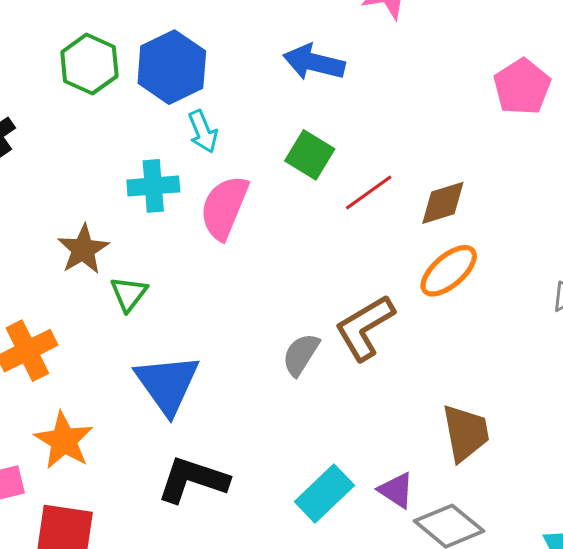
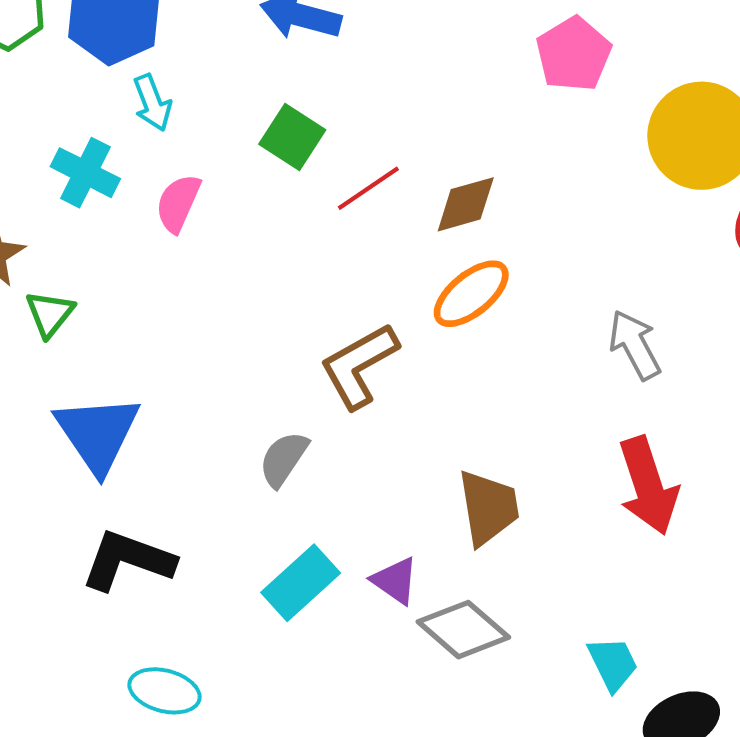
cyan cross: (153, 186) -> (85, 173), turned 30
pink semicircle: (224, 207) -> (178, 203), size x0.7
gray semicircle: (301, 354) -> (284, 459), moved

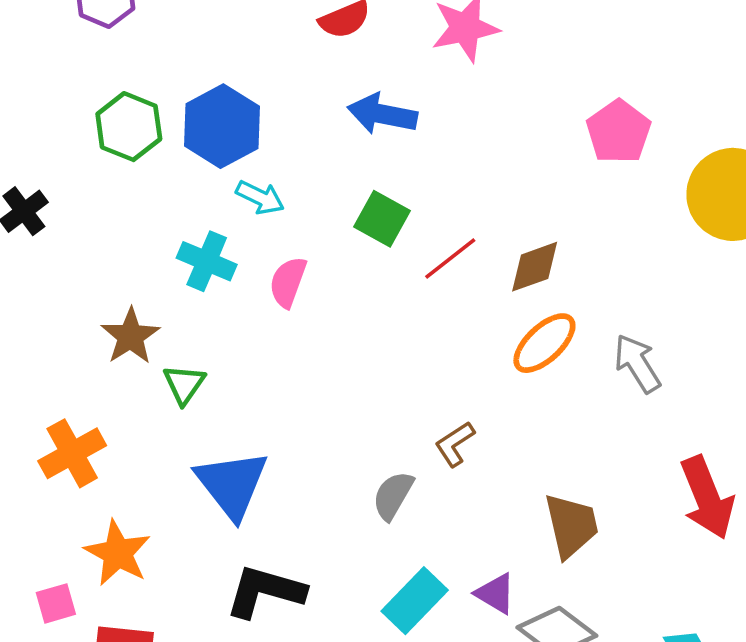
cyan arrow: (152, 103) -> (260, 197), turned -39
gray arrow: (635, 345) -> (637, 364), moved
brown L-shape: (359, 366) -> (455, 444), moved, size x0.6

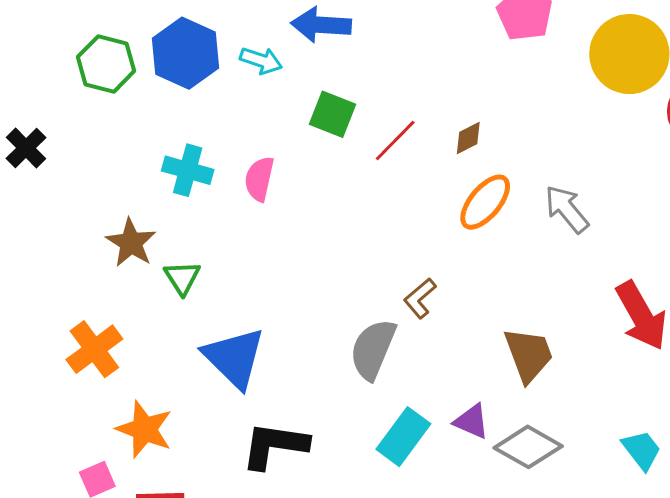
cyan arrow: (260, 197) -> (261, 61), moved
brown diamond: (535, 267) -> (468, 138), size x0.7
gray semicircle: (393, 495) -> (373, 349), size x1.4

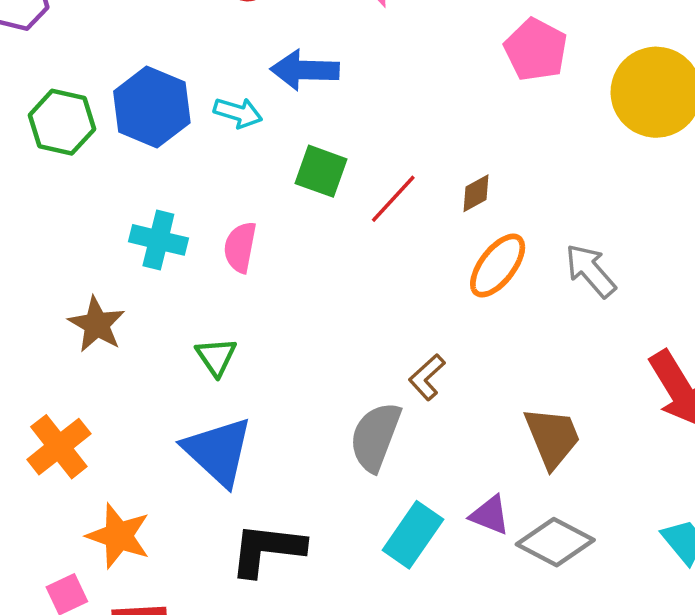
green triangle: (182, 278) -> (216, 357), moved

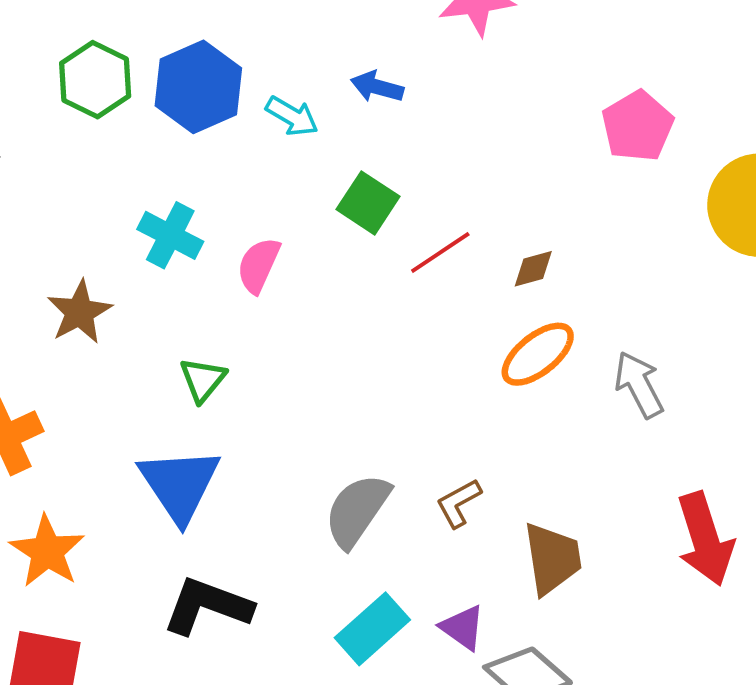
blue arrow: (305, 70) -> (377, 87), size x0.7
brown L-shape: (427, 377) -> (459, 503), moved

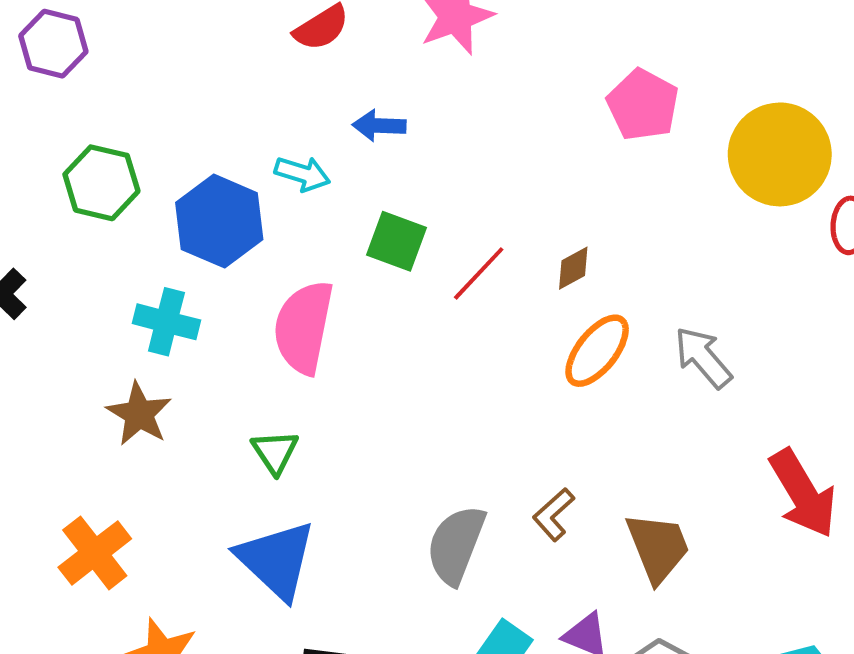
blue hexagon: (198, 87) -> (219, 221), moved
cyan cross: (170, 235) -> (166, 322), moved
pink semicircle: (259, 265) -> (304, 327), size x1.6

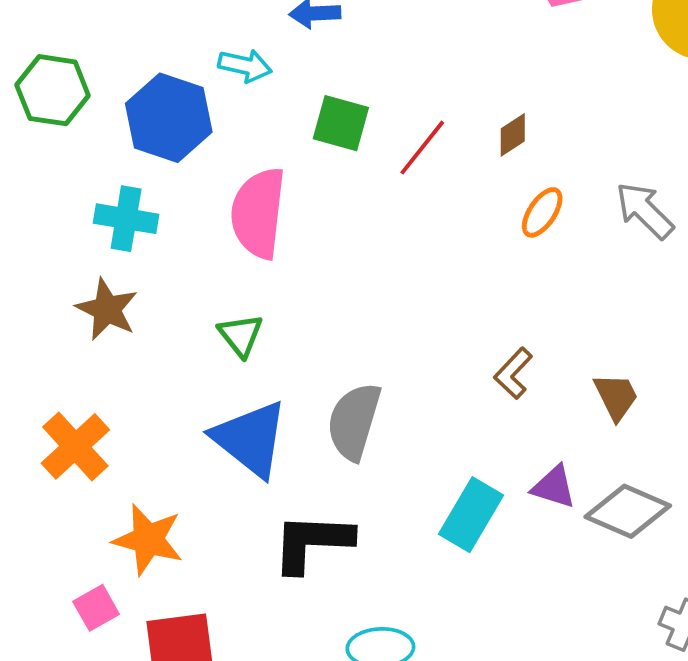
orange ellipse: (597, 351) -> (542, 212), size x0.7
gray semicircle: (456, 545) -> (354, 421), moved
brown trapezoid: (658, 547) -> (616, 397), size x0.7

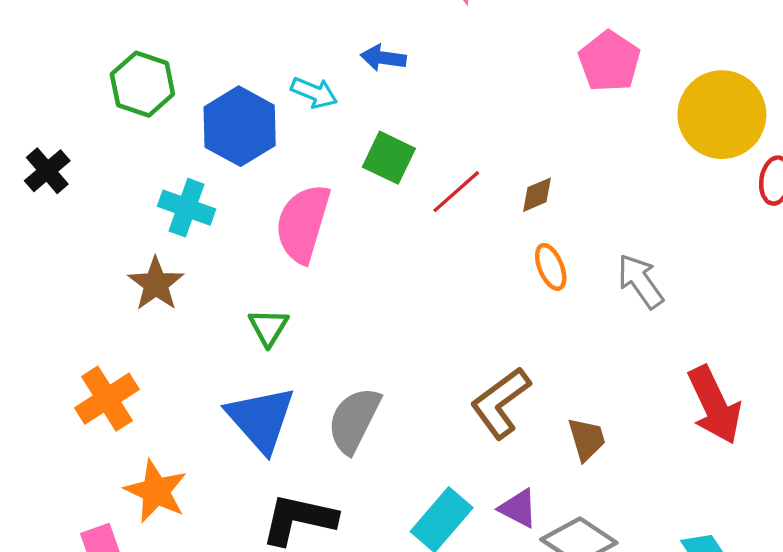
orange ellipse: (542, 212) -> (551, 267), turned -66
brown L-shape: (513, 373) -> (500, 403), size x1.6

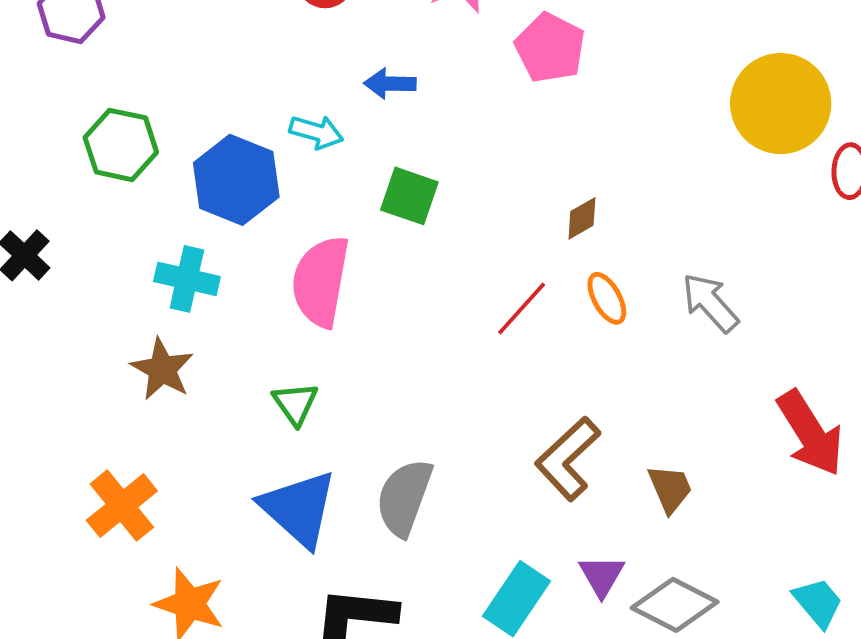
pink pentagon: (609, 61) -> (550, 48), moved
red line: (456, 192) -> (522, 309), moved
purple triangle: (518, 508) -> (602, 576), turned 39

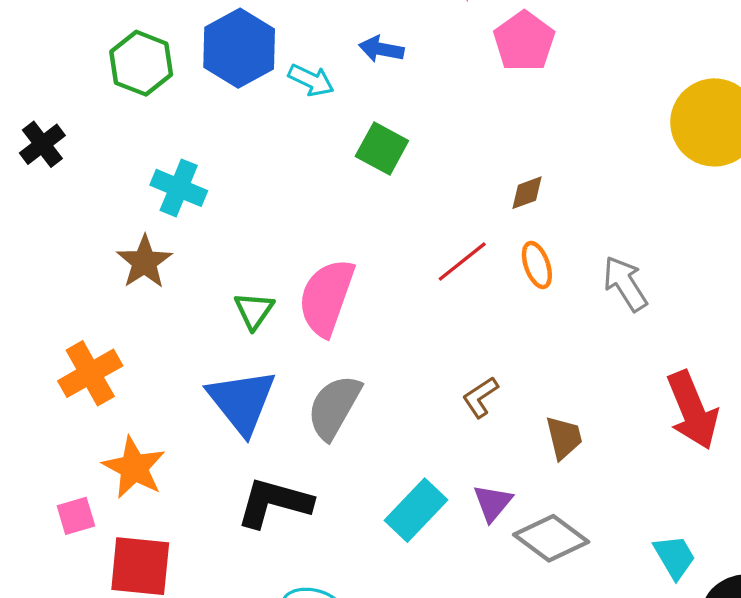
blue hexagon: (236, 180) -> (239, 48), moved
pink semicircle: (321, 281) -> (326, 297), moved
brown L-shape: (568, 459) -> (480, 397), size x0.6

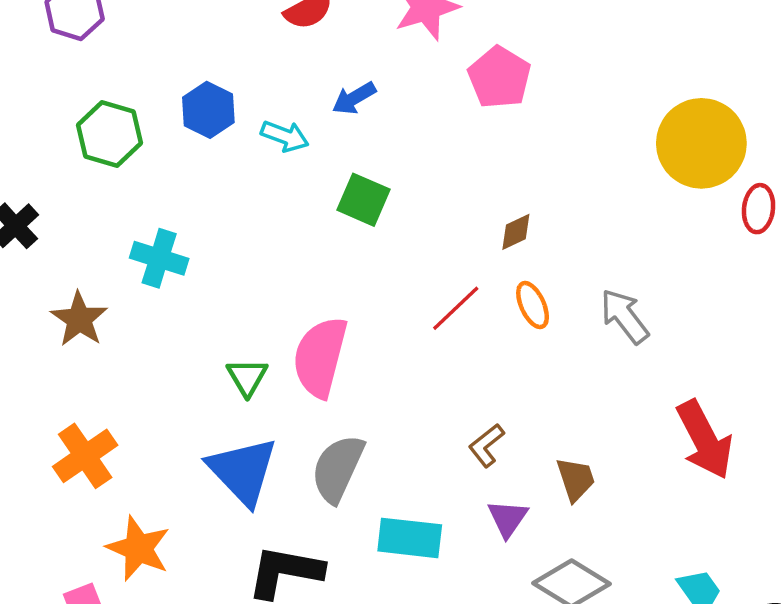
blue hexagon: (239, 48) -> (208, 110), size x0.7
blue arrow: (381, 49) -> (354, 98), turned -36
brown star: (144, 262) -> (79, 319), moved
purple triangle: (493, 503) -> (508, 518), moved
cyan rectangle: (416, 510) -> (410, 538), moved, turned 58

